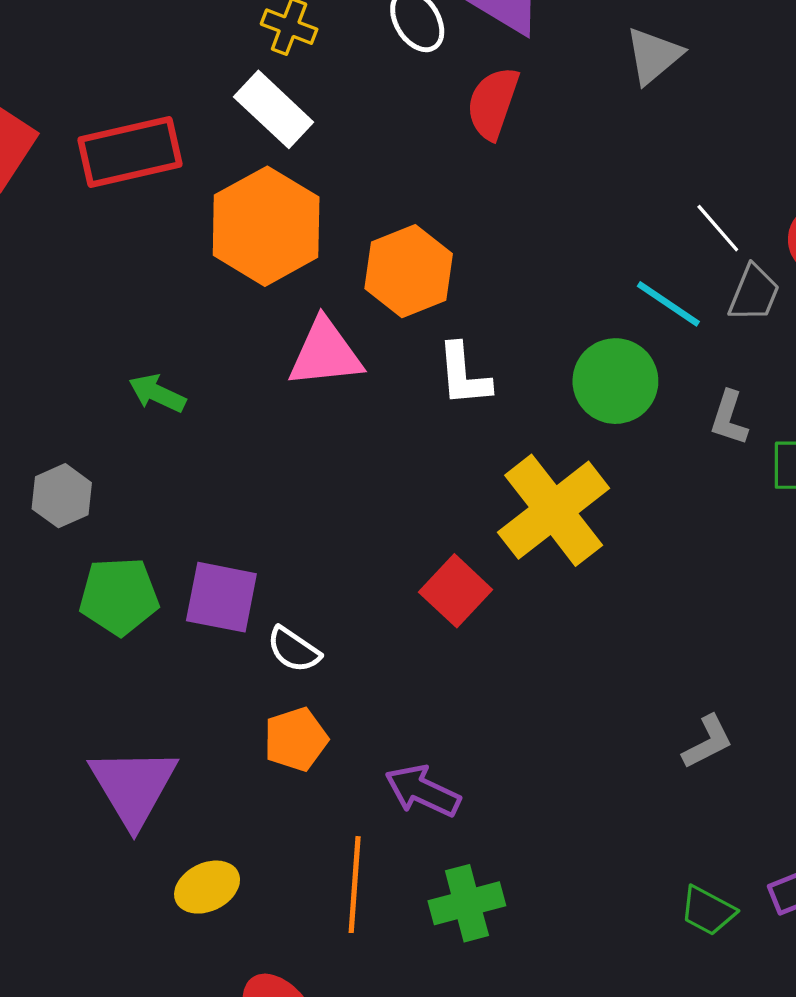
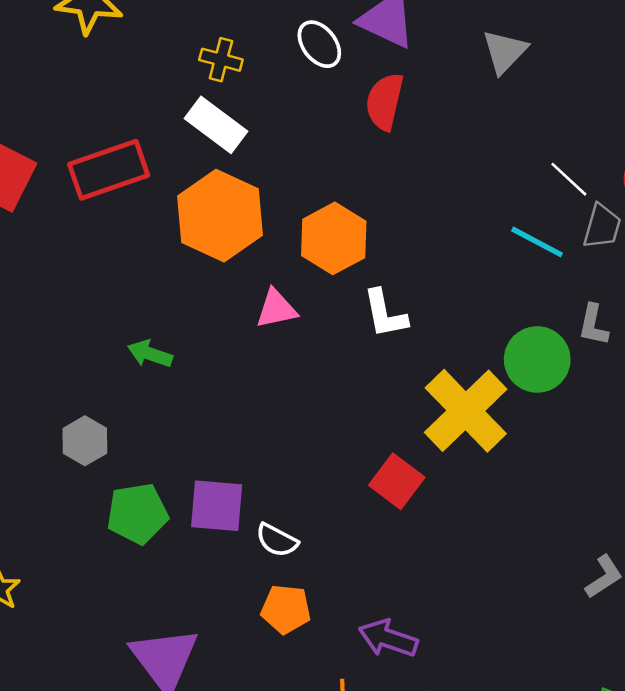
pink triangle: (325, 353) -> (276, 309), size x0.7
green circle: (615, 381) -> (537, 359), moved
orange pentagon: (296, 739) -> (286, 609), turned 30

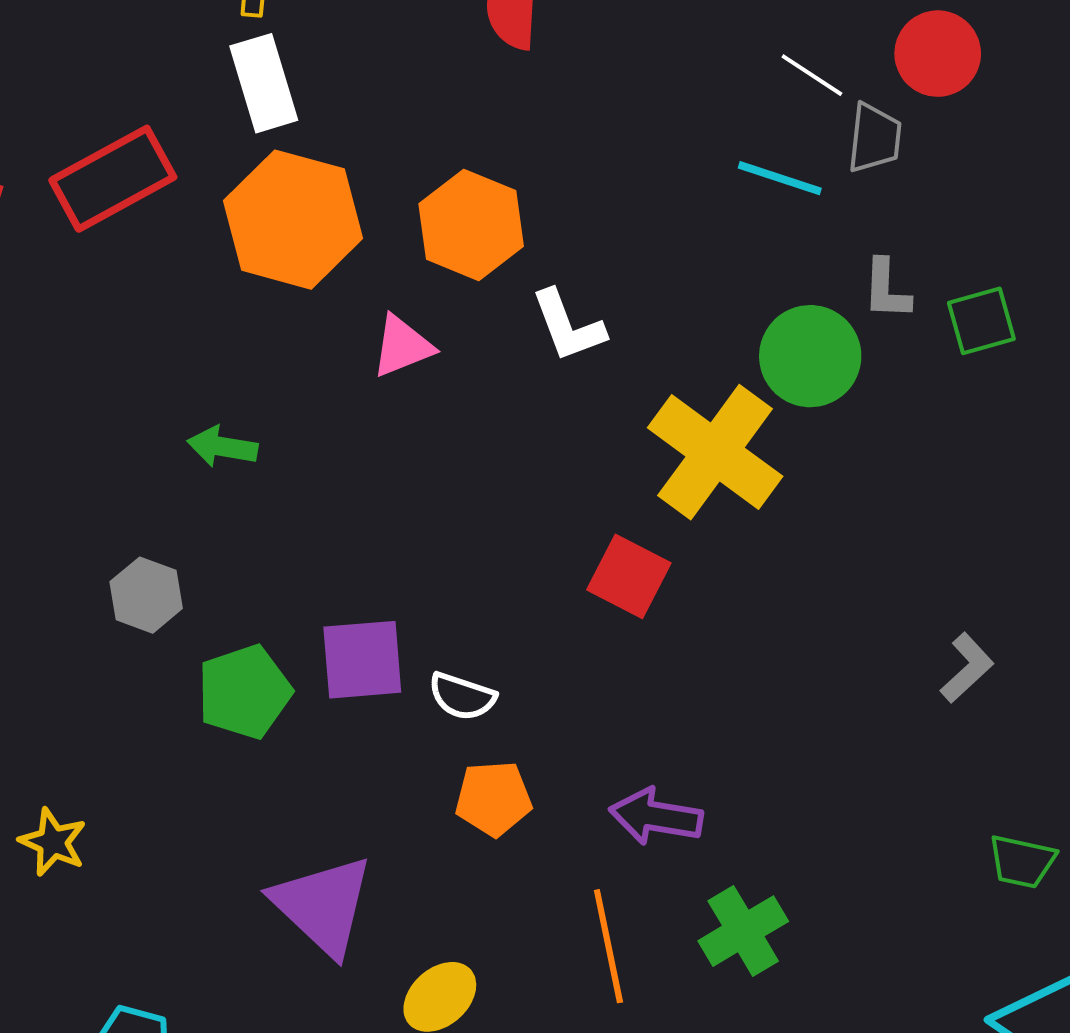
white rectangle: (216, 125) -> (264, 83), turned 46

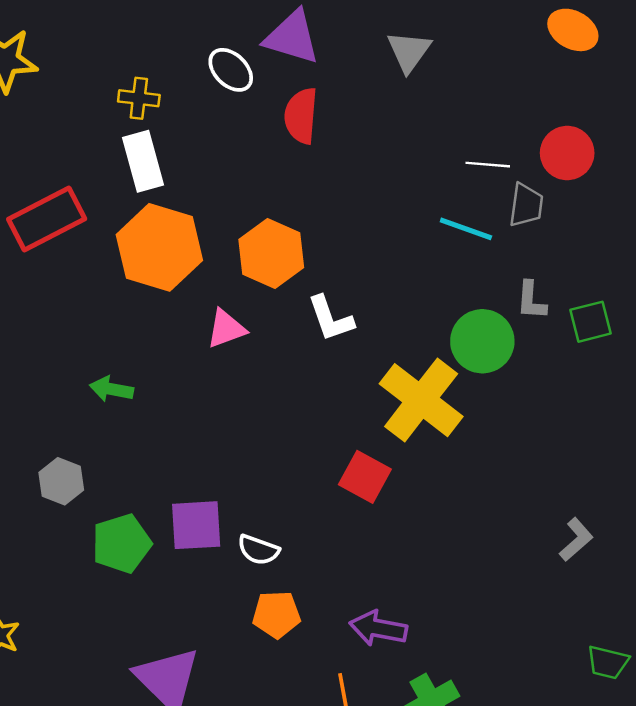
white line: (812, 75) -> (488, 165), turned -30

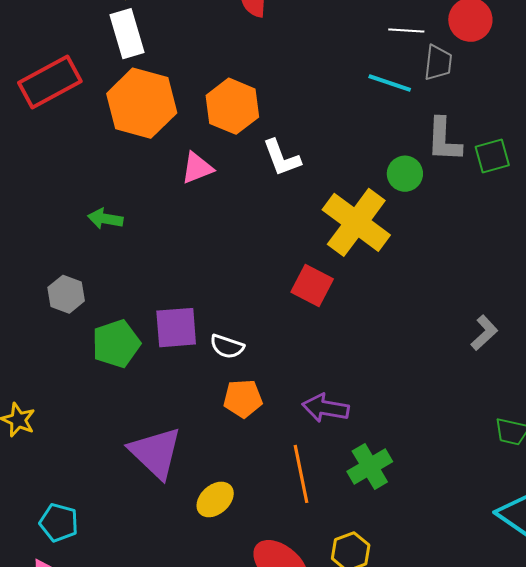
gray L-shape: (531, 300) -> (444, 140), size x1.4
green circle: (482, 341) -> (405, 174), size x0.7

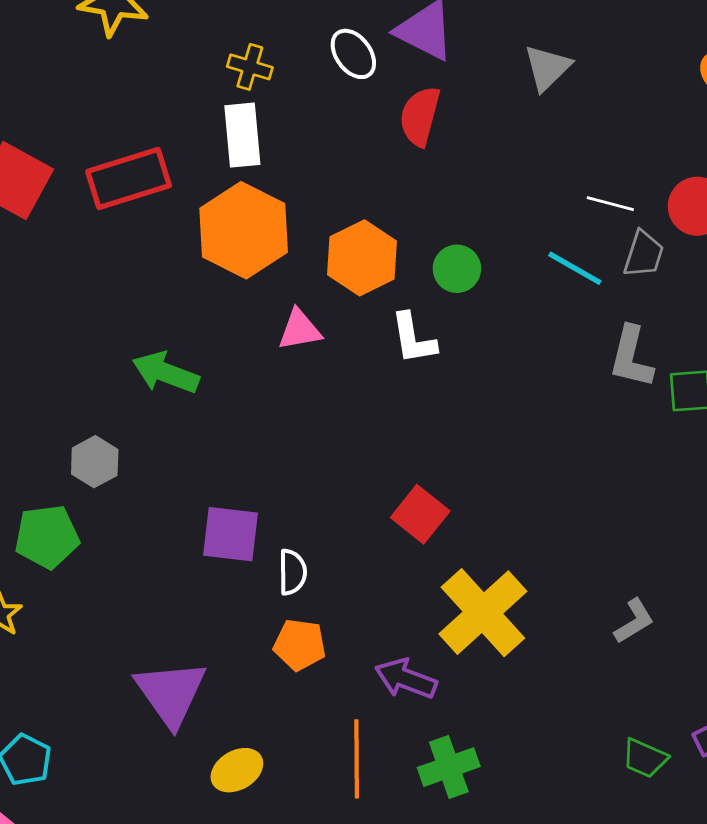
green circle: (405, 174) -> (457, 269), moved
green arrow: (105, 219) -> (166, 373), size x1.4
yellow cross: (356, 222) -> (483, 613), moved
green pentagon: (116, 344) -> (47, 537), moved
white semicircle: (227, 346) -> (292, 572), turned -120

